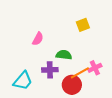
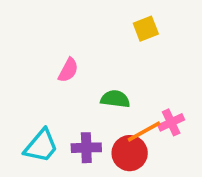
yellow square: (83, 25) -> (146, 29), moved
purple cross: (50, 70) -> (86, 148), moved

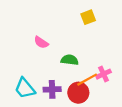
pink semicircle: (68, 70) -> (41, 42), turned 96
cyan trapezoid: (41, 146) -> (25, 88), turned 100

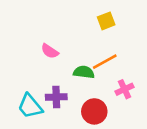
orange line: (87, 80) -> (105, 62), moved
purple cross: (52, 89) -> (56, 97), moved

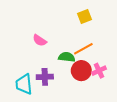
cyan trapezoid: (30, 106) -> (24, 84), turned 35
red circle: (94, 111) -> (81, 71), moved

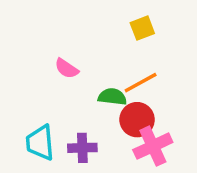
pink cross: (99, 71) -> (153, 146), moved, size x1.5
purple cross: (45, 77) -> (82, 148), moved

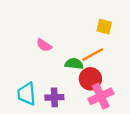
yellow square: (142, 28) -> (104, 27), moved, turned 35

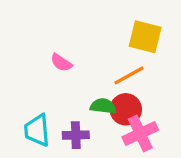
yellow square: (104, 27) -> (145, 37), size x1.5
green semicircle: (74, 64) -> (103, 106), moved

